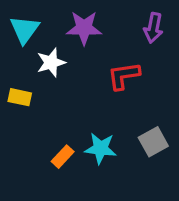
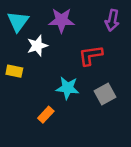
gray square: (153, 142) -> (105, 94), moved
cyan star: (101, 148) -> (68, 88), moved

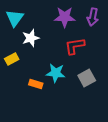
purple star: (61, 20) -> (65, 17), moved
yellow rectangle: (14, 71) -> (12, 59), turned -40
orange rectangle: (46, 115) -> (36, 84), moved, turned 64

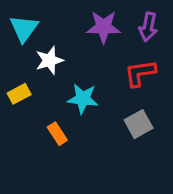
red L-shape: (75, 46) -> (140, 73), moved
cyan star: (56, 73) -> (83, 99), moved
orange rectangle: (36, 84) -> (57, 134), turned 40

